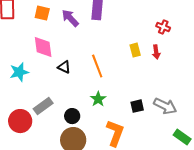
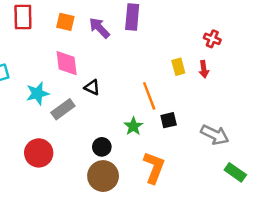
orange line: (97, 66) -> (149, 96), moved
gray rectangle: (43, 106) -> (63, 109), moved
black square: (137, 106) -> (169, 120), moved

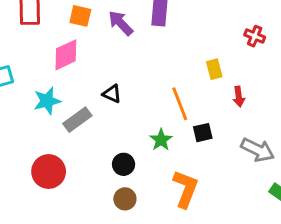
pink diamond: (67, 63) -> (66, 55), moved, turned 72
red arrow: (204, 69) -> (239, 97), moved
brown circle: (103, 176) -> (125, 199), size x0.6

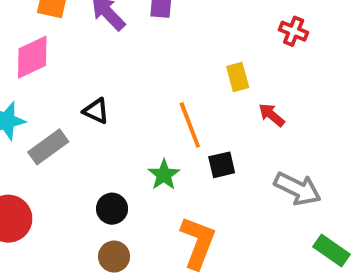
red arrow: (239, 97) -> (272, 115), turned 138

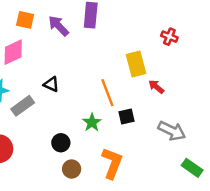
yellow rectangle: (238, 77) -> (136, 64), size x1.5
brown circle: (114, 257) -> (72, 169), moved

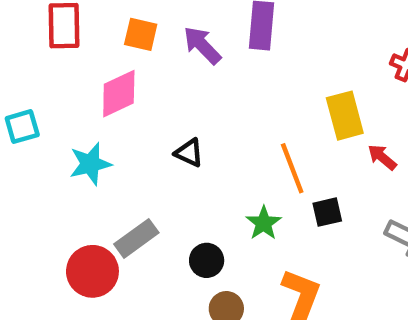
gray rectangle: (23, 106) -> (136, 238), moved

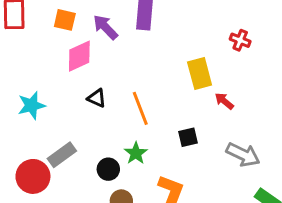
pink diamond: (119, 94) -> (79, 56), moved
orange line: (292, 168) -> (140, 108), moved
green star: (264, 223) -> (136, 153), moved

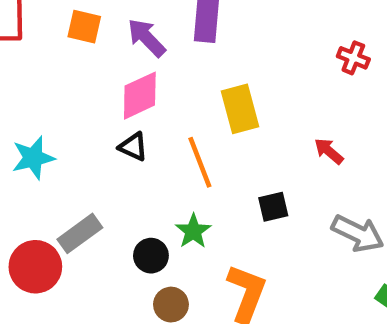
pink diamond: (79, 56) -> (140, 96), moved
yellow rectangle: (200, 74) -> (240, 109), moved

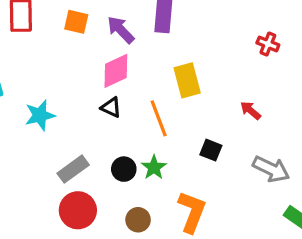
black square: (273, 207) -> (211, 150), turned 35
black circle: (151, 256) -> (124, 169), moved
red circle: (35, 267) -> (78, 210), moved

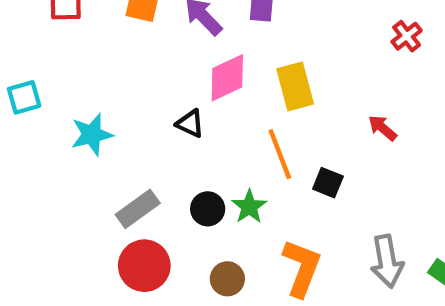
red cross: (268, 44) -> (407, 36), turned 30
pink diamond: (116, 71) -> (227, 78), moved
orange line: (159, 118) -> (280, 154), moved
gray arrow: (271, 169) -> (387, 261), moved, turned 54

